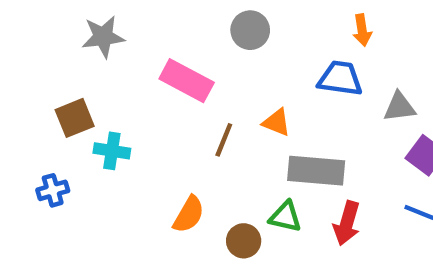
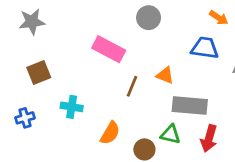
orange arrow: (362, 30) -> (219, 18), turned -48
gray star: (103, 37) -> (32, 22), moved
cyan cross: (112, 151) -> (72, 107), moved

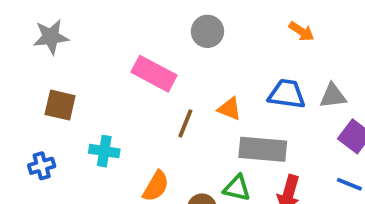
blue trapezoid: (205, 48) -> (287, 94), moved
brown square: (39, 73) -> (60, 105), turned 35

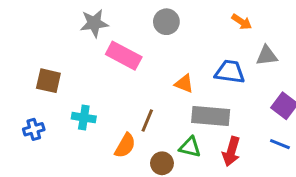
gray star: (51, 37) -> (94, 23), moved
gray triangle: (333, 96) -> (267, 56), moved
brown line: (185, 123) -> (147, 121), moved

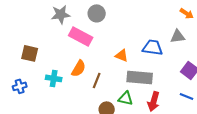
gray circle: (166, 22) -> (97, 13), moved
orange arrow: (242, 22) -> (187, 13), moved
orange semicircle: (125, 146) -> (79, 68), moved

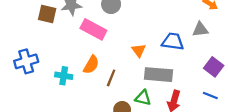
brown square: (30, 53) -> (47, 14), moved
orange triangle: (122, 55) -> (139, 50), turned 32
blue cross: (20, 86) -> (26, 61), moved, size x1.5

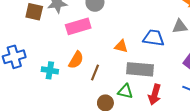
pink rectangle: (93, 29) -> (78, 26), turned -45
orange triangle: (139, 50) -> (121, 46), turned -40

